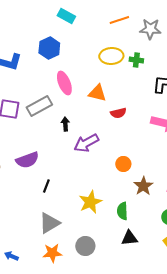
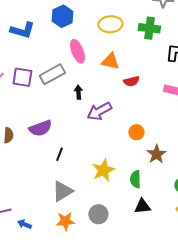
yellow ellipse: (111, 56) -> (110, 24), moved
green cross: (136, 60) -> (149, 28), size x1.5

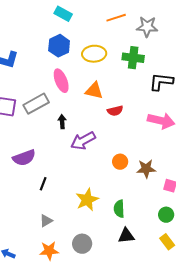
blue hexagon: (62, 16) -> (59, 46), moved
brown star: (156, 154) -> (146, 169), moved, turned 30
gray triangle: (62, 191) -> (46, 221), size x0.6

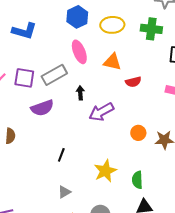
purple semicircle: (24, 158) -> (42, 108), moved

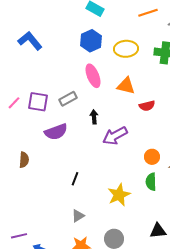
blue L-shape: (24, 31) -> (30, 41), moved, turned -145
gray rectangle: (54, 75) -> (68, 99), size x0.7
green semicircle: (137, 180) -> (151, 182), moved

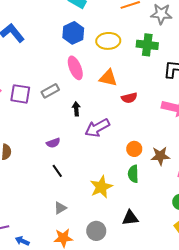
purple semicircle: (56, 132) -> (53, 143), moved, size x0.6
black line: (75, 179) -> (57, 171), turned -56
black triangle: (158, 231) -> (130, 218), moved

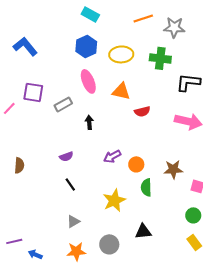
purple square: (20, 94) -> (33, 92), moved
purple arrow: (97, 128) -> (112, 156), moved, size x0.7
orange circle: (134, 149) -> (136, 164), moved

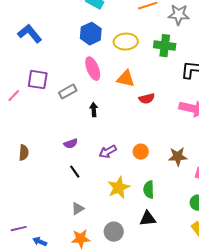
purple arrow: (112, 156) -> (108, 152), moved
green semicircle: (146, 187) -> (149, 190), moved

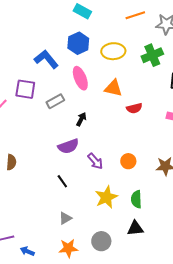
blue L-shape: (30, 34) -> (46, 59), moved
green cross: (165, 46) -> (152, 55), turned -30
black arrow: (94, 110) -> (81, 119), turned 32
purple semicircle: (71, 144) -> (68, 146), moved, size x1.5
purple arrow: (108, 152) -> (95, 161), turned -102

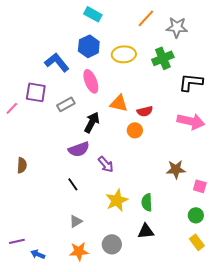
orange line: (135, 15) -> (146, 18), turned -30
orange triangle: (113, 88) -> (119, 103), moved
black arrow: (81, 119) -> (92, 122), size x1.5
orange circle: (128, 161) -> (135, 130), moved

